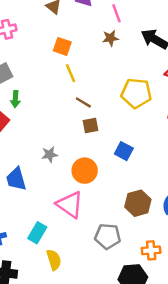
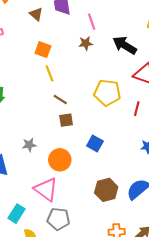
gray pentagon: (108, 236) -> (58, 219), moved

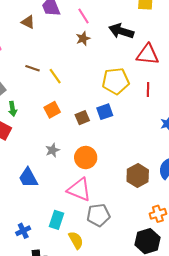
orange square: (43, 50) -> (52, 110), moved, turned -35
brown line: (60, 100) -> (32, 68), moved
blue square: (95, 143) -> (105, 112), moved, turned -35

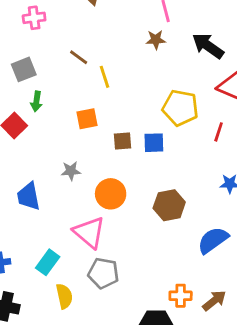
brown hexagon: (138, 176) -> (169, 205), moved

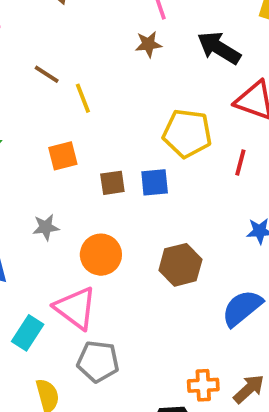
cyan rectangle: (48, 262) -> (28, 333), moved

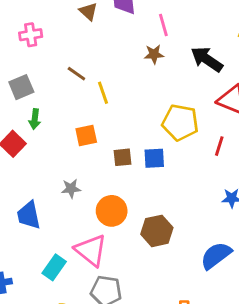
brown hexagon: (180, 265) -> (157, 231), moved

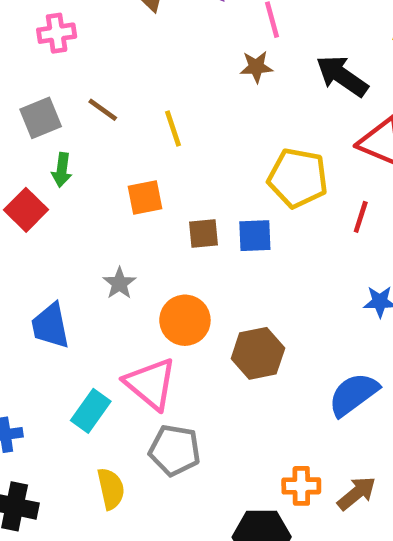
brown line: (76, 74) -> (103, 110), moved
gray star: (71, 189) -> (119, 283), turned -30

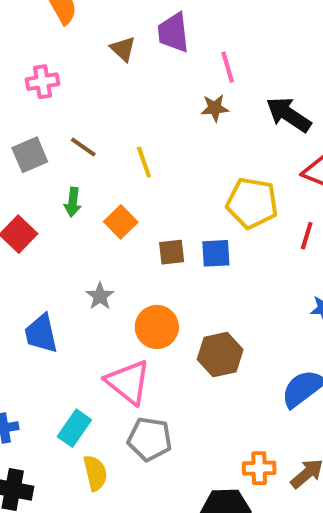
green arrow: (62, 170) -> (73, 202), moved
orange square: (145, 198) -> (121, 222), turned -32
cyan rectangle: (91, 411) -> (74, 428), moved

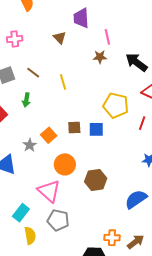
brown triangle: (123, 49) -> (60, 38), moved
orange square: (121, 222) -> (49, 135), moved
gray star: (100, 296) -> (30, 145), moved

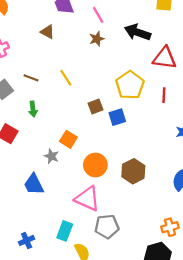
yellow pentagon: (116, 105) -> (130, 85), turned -30
brown square: (74, 128) -> (96, 106), moved

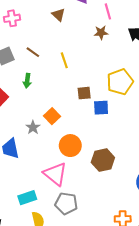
cyan rectangle: (65, 231) -> (27, 198), turned 36

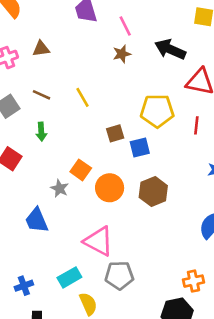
brown triangle: (58, 15) -> (41, 49), moved, turned -40
yellow pentagon: (120, 82) -> (157, 111), turned 30
orange circle: (70, 146) -> (110, 188), moved
brown hexagon: (103, 160) -> (153, 191), moved

